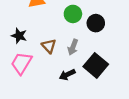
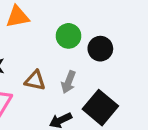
brown triangle: (49, 46) -> (35, 80), turned -35

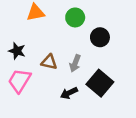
green circle: (68, 36) -> (75, 17), moved

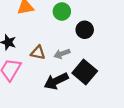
gray arrow: (75, 63) -> (62, 54), turned 49
black arrow: (69, 93) -> (56, 81), size x1.5

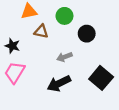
brown triangle: (38, 53) -> (41, 31), moved
black square: (85, 72) -> (101, 78), moved

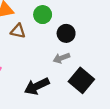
gray arrow: (64, 57) -> (61, 58), moved

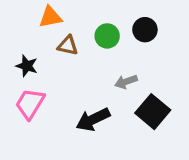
green circle: (43, 15) -> (107, 36), moved
black circle: (66, 33) -> (145, 30), moved

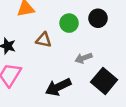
brown triangle: (68, 45) -> (44, 40), moved

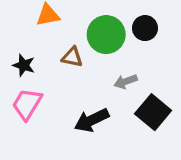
green circle: (69, 23) -> (106, 35), size x1.5

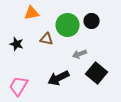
pink trapezoid: (27, 104) -> (19, 86), moved

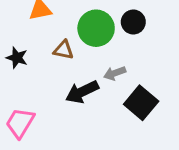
black arrow: (59, 78) -> (82, 92), moved

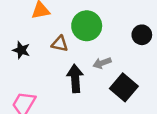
black circle: (133, 22) -> (142, 35), moved
black arrow: (82, 92) -> (75, 78), turned 112

